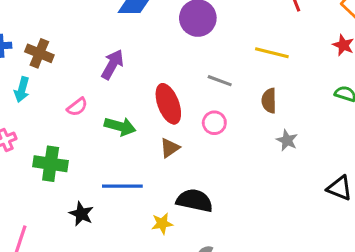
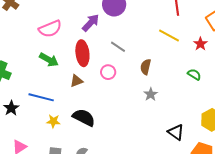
yellow line: (272, 53) -> (169, 35), moved
purple arrow: (112, 64) -> (91, 23), moved
pink semicircle: (77, 107) -> (50, 29), moved, size x1.6
yellow star: (162, 224) -> (53, 121), moved

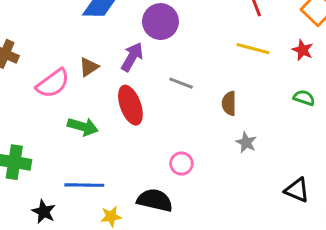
pink semicircle: (50, 29) -> (53, 83), moved
pink circle: (108, 72) -> (181, 164), moved
brown triangle: (76, 81) -> (89, 67), moved

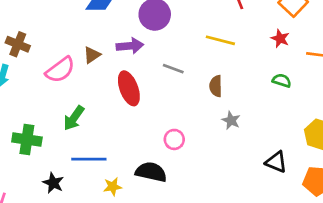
yellow line: (253, 49) -> (220, 40), moved
purple arrow: (132, 57) -> (130, 46), turned 55
green arrow: (83, 127) -> (74, 118), moved, turned 110

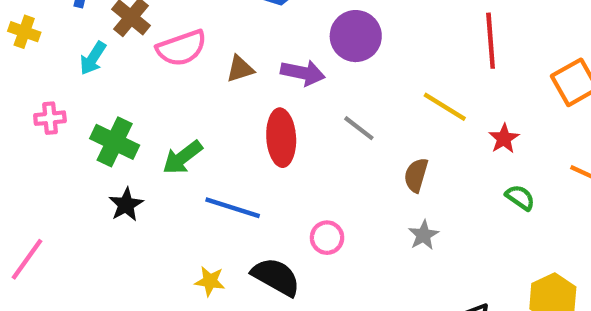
red star: (280, 38) -> (504, 139), moved
pink semicircle: (60, 70) -> (182, 48), moved
green cross: (27, 140) -> (115, 142), moved
blue line: (89, 159) -> (233, 208), moved
black star: (53, 183) -> (126, 205), moved

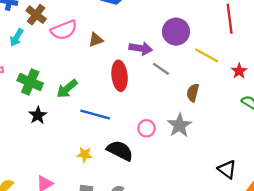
purple circle: (356, 36) -> (176, 32), moved
purple arrow: (303, 73) -> (141, 48), moved
gray star: (423, 235) -> (179, 125), moved, size x1.5

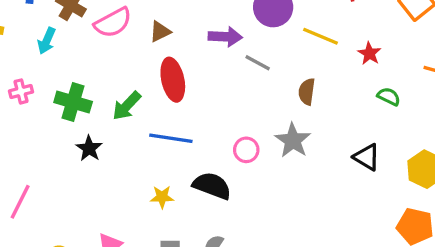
red ellipse: (120, 76) -> (173, 80), moved
black triangle: (227, 169) -> (367, 157), moved

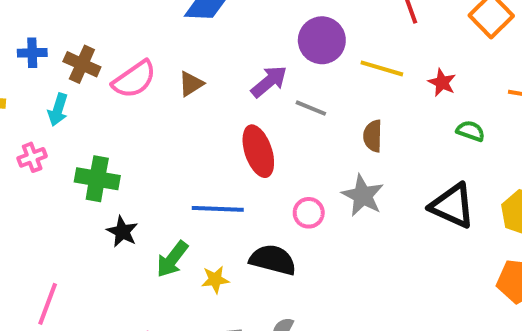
purple arrow: (225, 37) -> (269, 81), turned -36
red ellipse: (173, 80) -> (258, 151), moved
pink cross: (21, 91) -> (32, 157), moved
green arrow: (127, 106) -> (172, 259), moved
black triangle: (367, 157) -> (452, 206), size x1.4

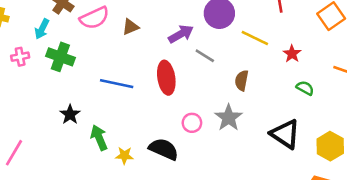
green cross: (97, 179) -> (60, 57), moved
blue line: (218, 209) -> (117, 84), moved
green arrow: (172, 259) -> (99, 138), turned 110

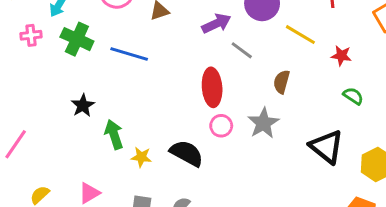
red star: (292, 54) -> (341, 56), turned -30
red ellipse: (166, 78) -> (212, 87), moved
blue line: (117, 84) -> (129, 54), moved

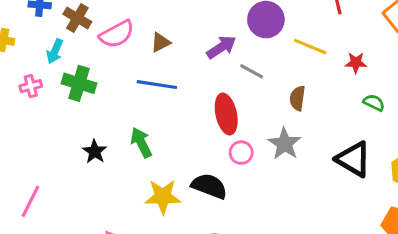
blue line: (129, 54) -> (157, 85), moved
green arrow: (114, 134) -> (141, 143), moved
yellow star: (141, 157) -> (163, 197), size x1.6

